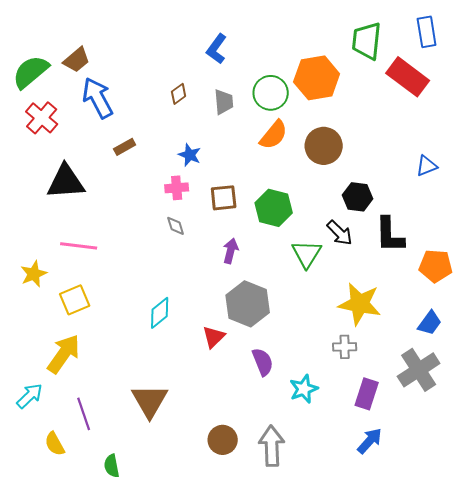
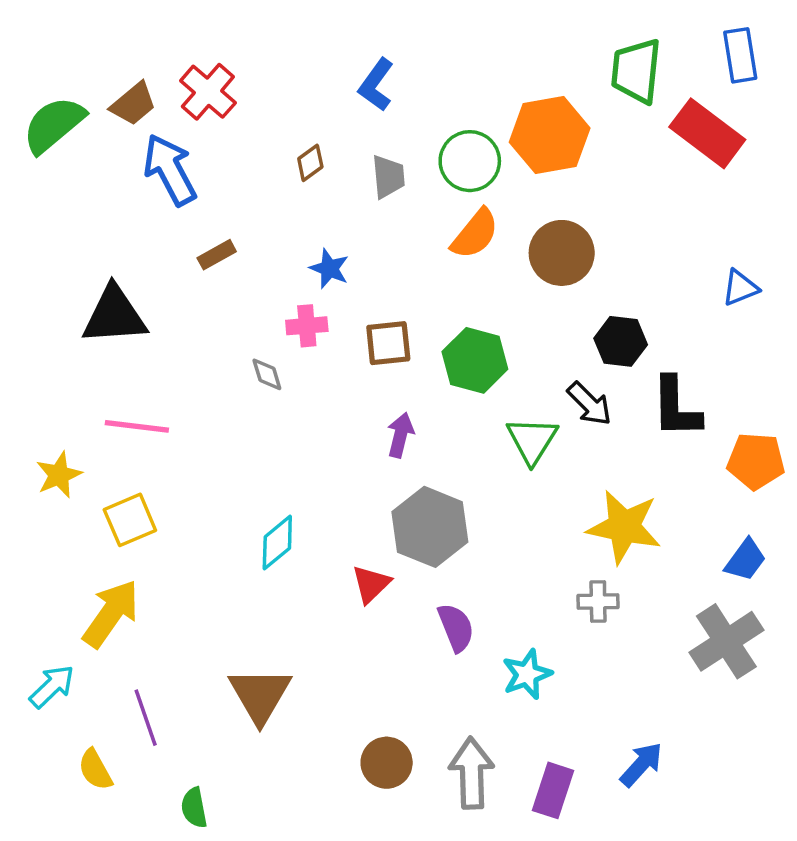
red cross: (42, 118) -> (208, 92), moved
gray diamond: (176, 226) -> (267, 374), moved
purple rectangle: (367, 394) -> (553, 790), moved

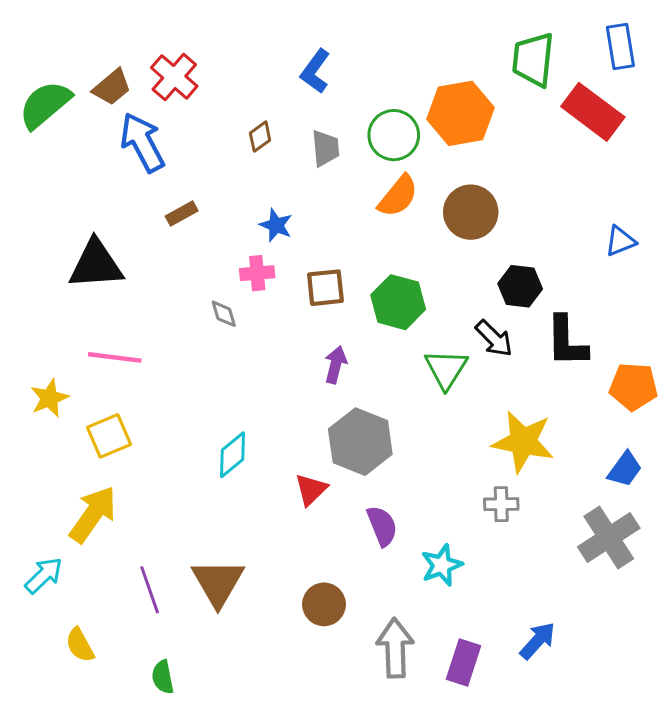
purple line: (146, 718) -> (150, 590), moved
brown circle: (387, 763) -> (324, 604), moved

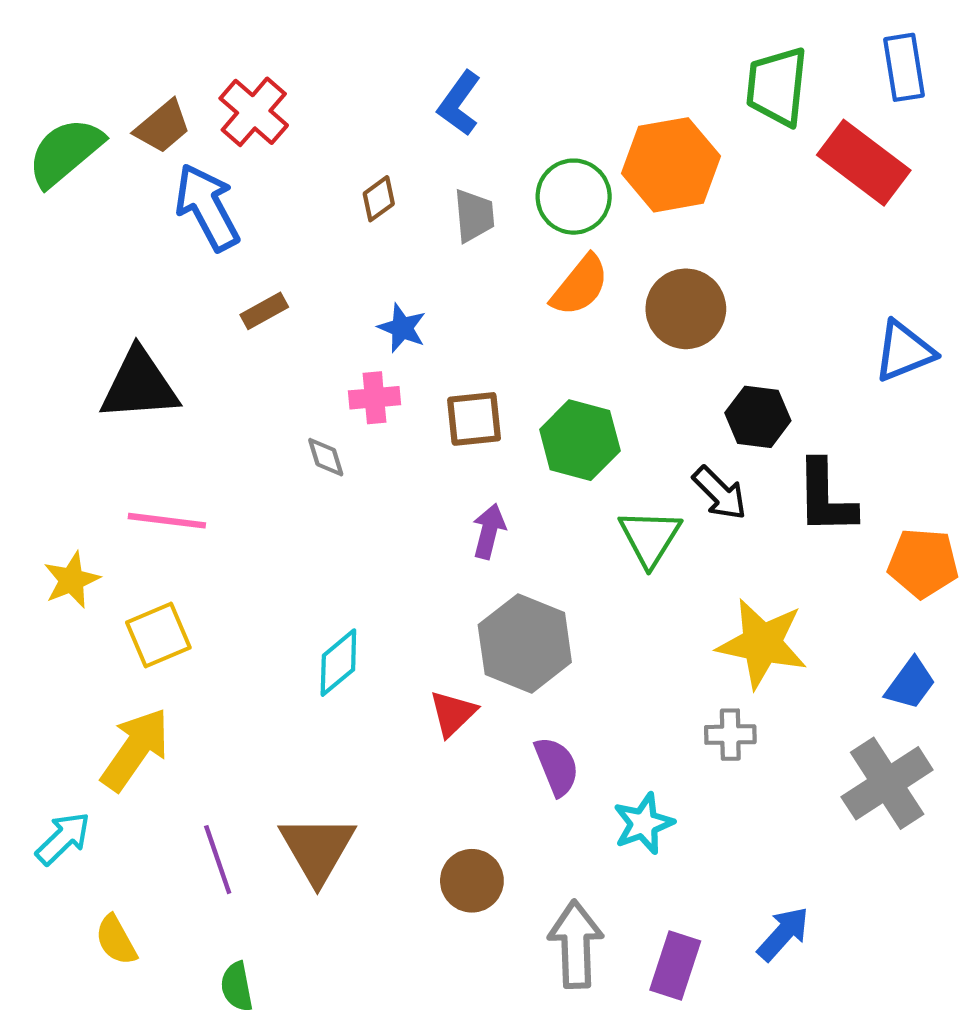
blue triangle: (620, 241) -> (904, 351), size x1.4

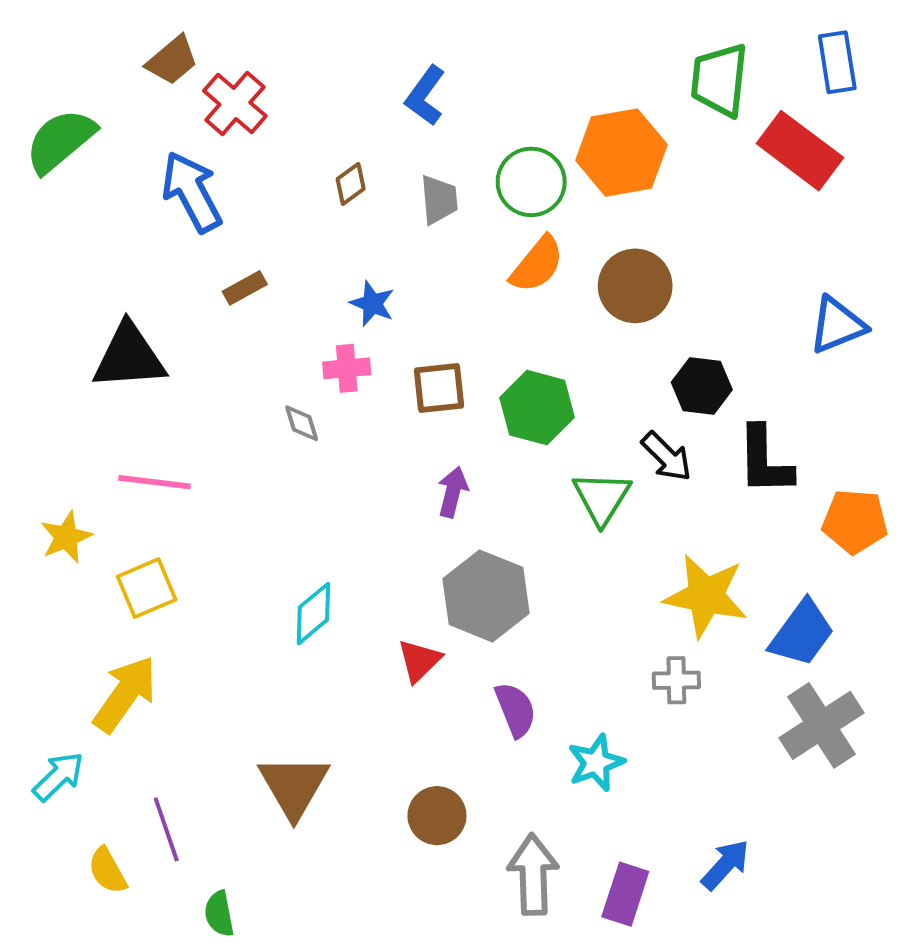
brown trapezoid: (163, 127) -> (172, 60), moved
blue trapezoid: (910, 684) -> (802, 633), moved, size x1.4
purple line: (218, 860) -> (166, 829), moved

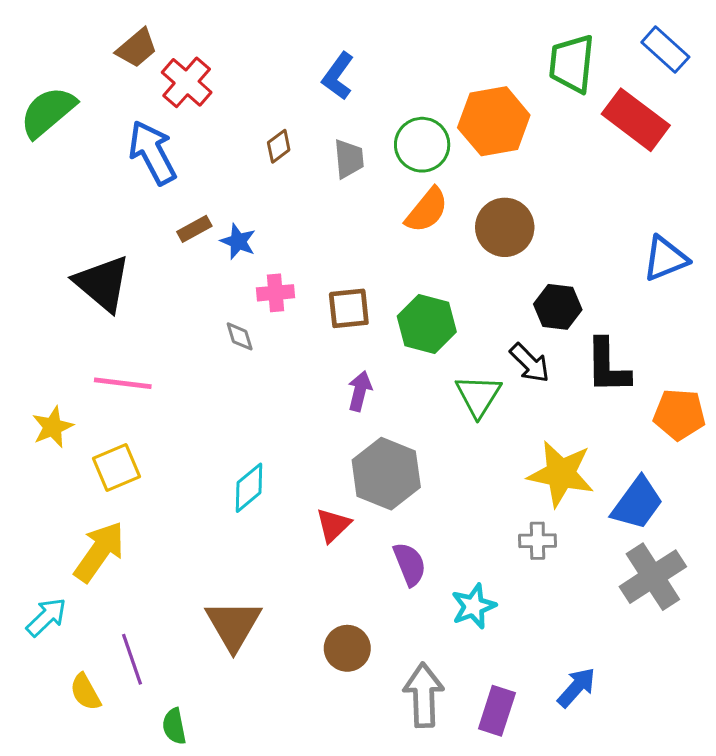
blue rectangle: (837, 62) -> (665, 50), turned -39
blue star: (372, 304) -> (238, 241), moved
black triangle: (129, 357) -> (102, 283), turned 44

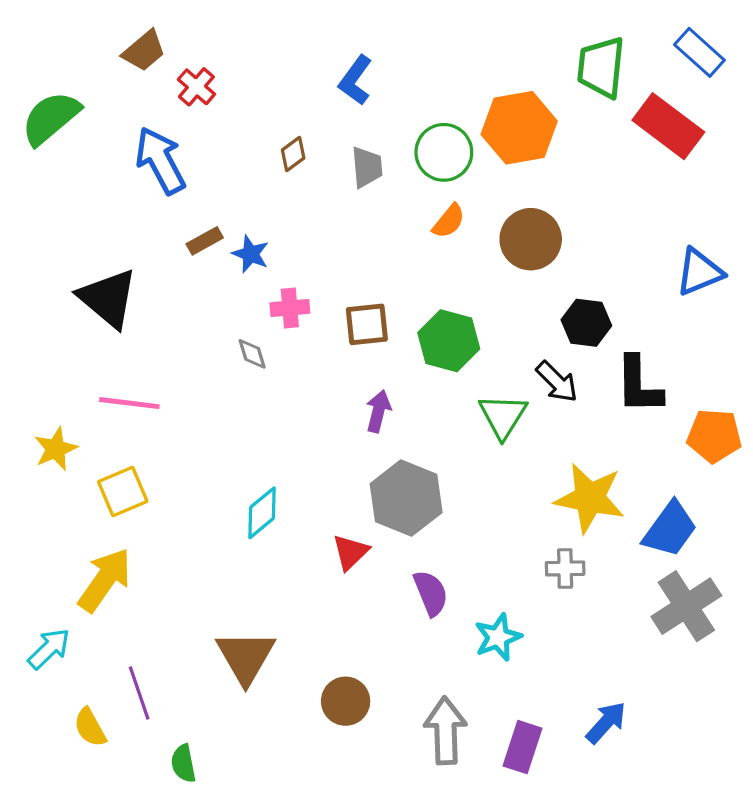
red cross: (187, 82) -> (196, 87), size x0.7
orange semicircle: (427, 210) -> (449, 221), size x0.7
brown circle: (347, 648) -> (346, 701), moved

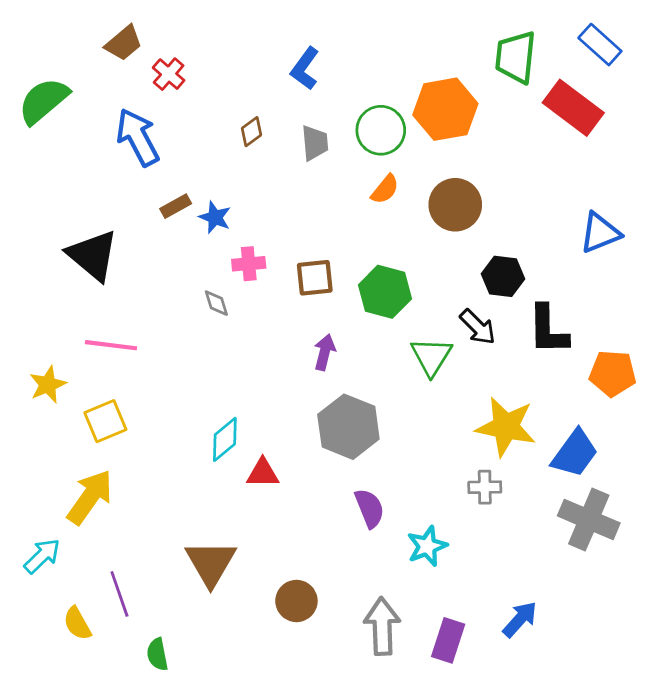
red triangle: (350, 552) -> (263, 473), moved, turned 44
gray cross: (686, 606) -> (589, 519), turned -34

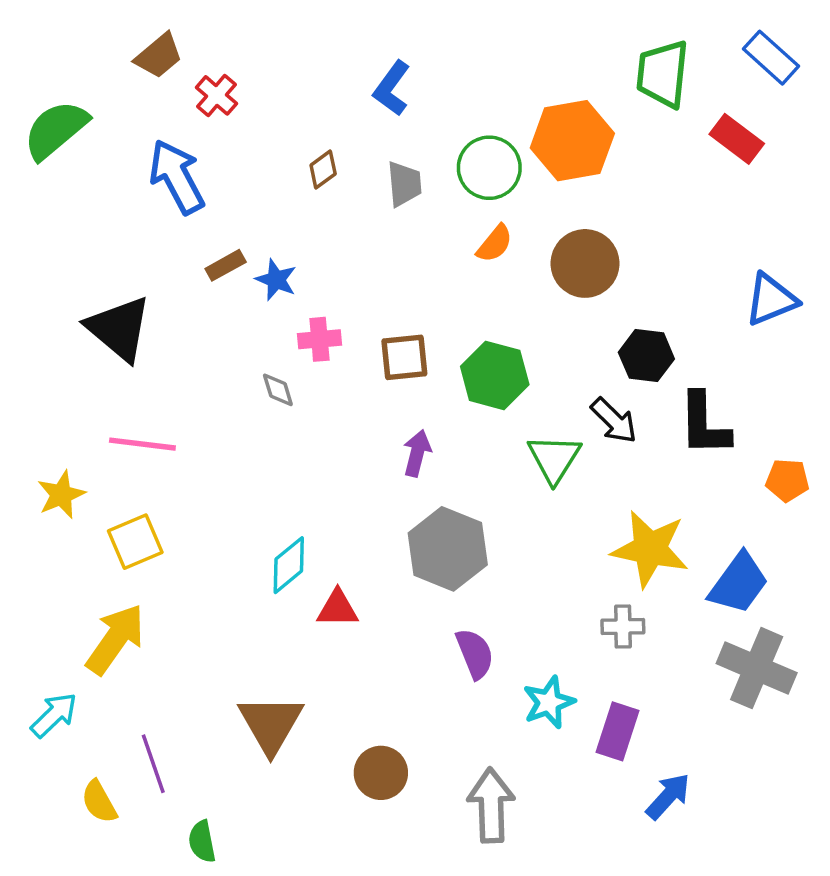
red rectangle: (573, 108) -> (737, 139), size x0.7
orange pentagon: (613, 373) -> (787, 480), size x0.7
purple rectangle: (448, 640) -> (618, 731), moved

